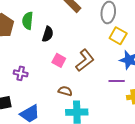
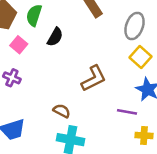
pink square: (59, 60) -> (19, 45), moved

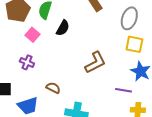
yellow square: (141, 57) -> (134, 44), turned -30
brown semicircle: (62, 111) -> (53, 88), moved

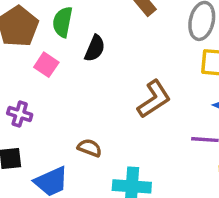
purple cross: (27, 62) -> (20, 114), moved

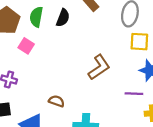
black semicircle: (95, 48) -> (63, 18), moved

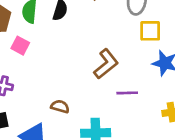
purple line: (134, 94) -> (127, 93), moved

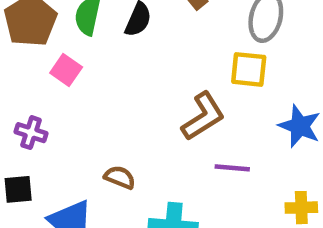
yellow square: (150, 31) -> (249, 69), moved

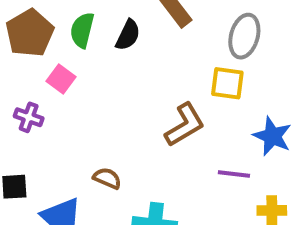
purple cross: (31, 133) -> (29, 117), moved
purple line: (232, 168) -> (234, 174), moved

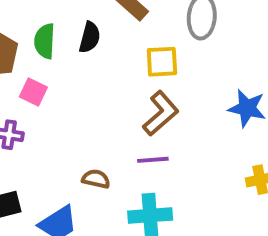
yellow square: (227, 83) -> (162, 62), moved
purple line: (234, 174) -> (153, 160), moved

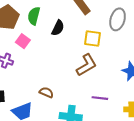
black semicircle: (90, 37) -> (58, 28), moved
purple line: (153, 160) -> (100, 98), moved

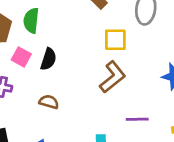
black semicircle: (58, 28) -> (48, 59), moved
brown semicircle: (46, 92) -> (49, 102), moved

